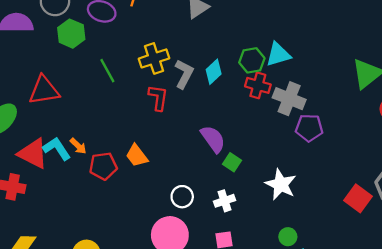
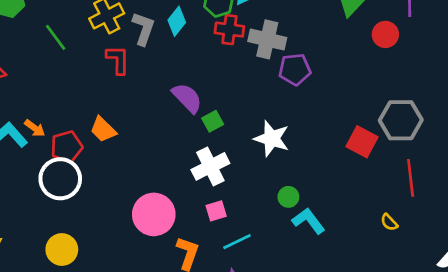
green square: (232, 162) -> (213, 121), turned 36
white circle: (182, 197) -> (60, 179), moved, size x1.6
white cross: (224, 201) -> (210, 166), size x1.5

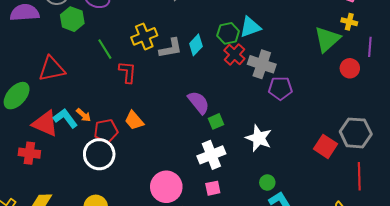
gray L-shape: (143, 29) -> (171, 48), turned 55
red cross: (229, 30) -> (234, 55), turned 30
red L-shape: (118, 60) -> (127, 72), moved

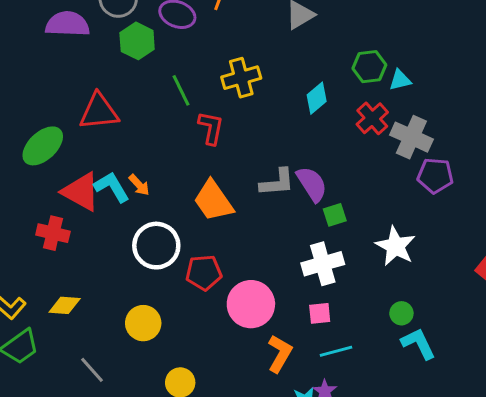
cyan triangle: (250, 27) -> (400, 80), size x0.7
green hexagon: (228, 33) -> (369, 67), moved
gray L-shape: (171, 48) -> (277, 182), moved
orange trapezoid: (134, 120) -> (213, 201), size x1.4
red pentagon: (106, 131) -> (204, 273), moved

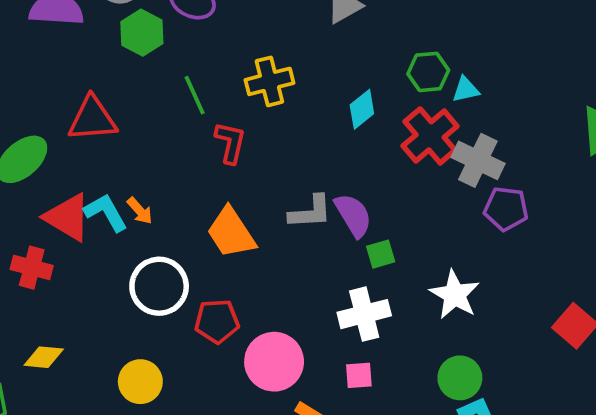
red cross: (372, 118) -> (430, 136), size x1.4
green circle: (401, 313) -> (460, 378), size x1.5

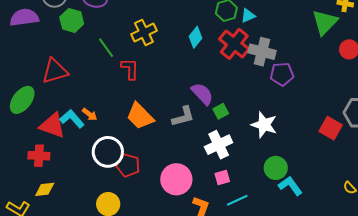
gray L-shape: (310, 212) -> (183, 116), moved
red pentagon: (217, 321) -> (128, 165), moved, turned 30
yellow diamond: (44, 357) -> (45, 189), moved

